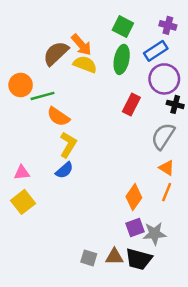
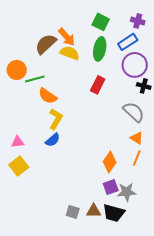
red rectangle: (131, 104) -> (98, 85), moved
gray semicircle: (163, 136) -> (134, 112), turned 100

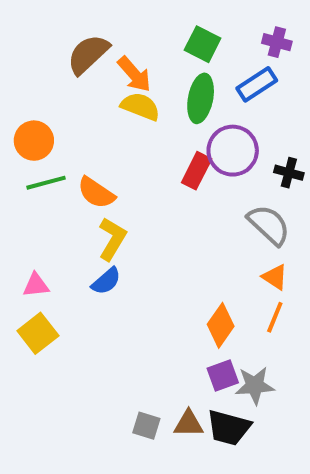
brown semicircle: (46, 44) -> (88, 54), moved
purple circle: (135, 65) -> (233, 151), moved
green line: (35, 79) -> (46, 183), moved

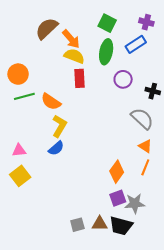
purple circle: (233, 151) -> (123, 79), size x0.7
red rectangle: (197, 171) -> (80, 78), moved, turned -30
gray square: (146, 426) -> (77, 225), turned -32

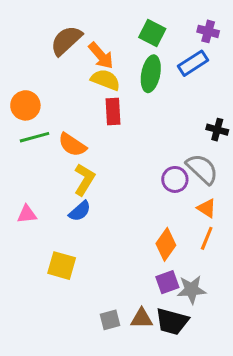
purple circle: (123, 79) -> (175, 179), moved
yellow square: (20, 176) -> (62, 266), moved, turned -36

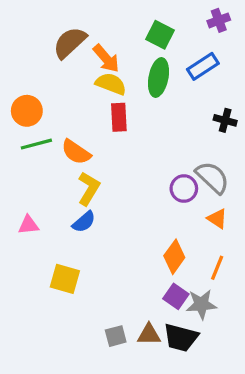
purple cross: (208, 31) -> (219, 20), moved, turned -35
black cross: (217, 130) -> (225, 120), moved
orange line: (207, 238) -> (217, 268), moved
purple square: (167, 282) -> (176, 296), turned -35

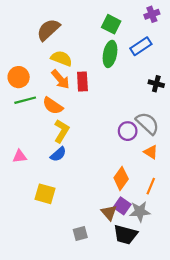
orange arrow: (106, 58) -> (60, 79), moved
yellow semicircle: (111, 84) -> (62, 58), moved
brown triangle: (149, 334) -> (109, 213), moved, turned 49

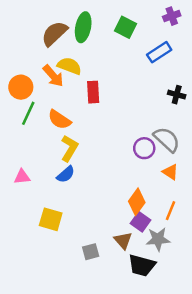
green ellipse: (110, 54) -> (83, 27), moved
orange arrow: (60, 79) -> (53, 76), moved
green line: (25, 100) -> (28, 113), turned -50
purple square: (122, 206) -> (141, 222), moved
gray square: (80, 234) -> (91, 252), moved

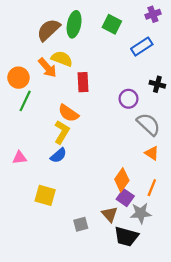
orange semicircle: (59, 120) -> (68, 113), moved
purple circle: (144, 148) -> (128, 99), moved

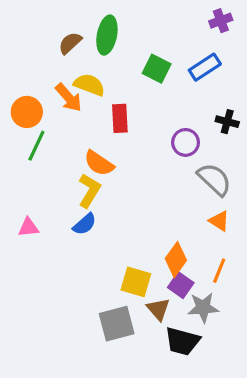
green square: (112, 24) -> (157, 69), moved
brown semicircle: (48, 30) -> (70, 43), size x0.7
yellow square: (45, 195) -> (136, 282), moved
gray square: (81, 224) -> (117, 324), size x1.6

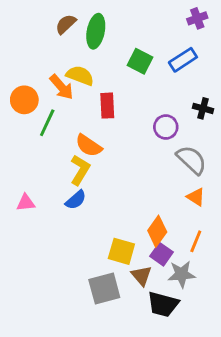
brown semicircle: (70, 43) -> (66, 24), moved
green line: (36, 146) -> (47, 123), moved

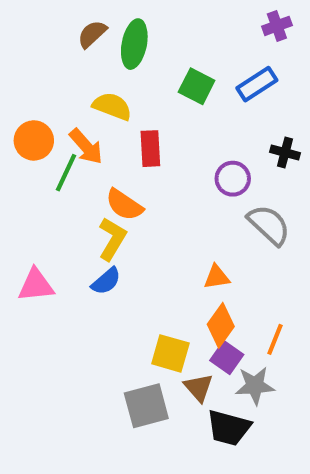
orange arrow: (61, 87) -> (86, 147), moved
orange triangle: (196, 197) -> (217, 277), moved, turned -42
pink triangle: (26, 203) -> (36, 285), size x1.4

